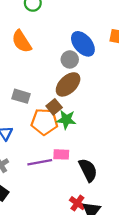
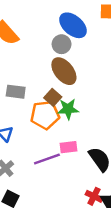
brown ellipse: (68, 84) -> (64, 71), turned -75

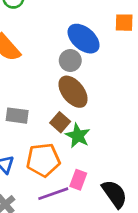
green star: (68, 109) -> (78, 136), turned 30
orange pentagon: (45, 115) -> (43, 160), moved
pink rectangle: (68, 147) -> (78, 180), turned -63

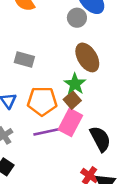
brown ellipse: (73, 92) -> (87, 57), moved
brown square: (60, 122) -> (72, 100), moved
pink rectangle: (78, 180) -> (70, 122), size x1.5

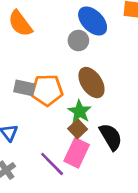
orange pentagon: (42, 101) -> (47, 90), moved
purple line: (47, 132) -> (52, 164), turned 60
black semicircle: (100, 139) -> (111, 137), moved

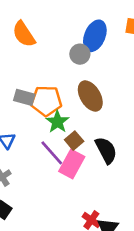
blue ellipse: (93, 21) -> (95, 36), turned 64
green star: (80, 112) -> (57, 122), moved
purple line: (52, 164) -> (52, 153), moved

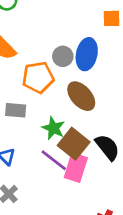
blue ellipse: (95, 36) -> (87, 54), moved
orange pentagon: (46, 101) -> (38, 77), moved
brown square: (74, 141) -> (74, 144), size x1.6

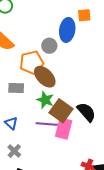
blue ellipse: (87, 54) -> (67, 30), moved
brown ellipse: (81, 96) -> (45, 77), moved
purple line: (54, 160) -> (47, 124), turned -30

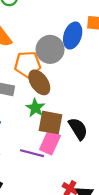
gray circle: (49, 46) -> (50, 49), size x1.6
brown square: (61, 111) -> (51, 123), turned -35
purple line: (47, 124) -> (32, 153), moved

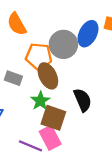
black semicircle: (78, 129) -> (83, 100), moved
pink rectangle: (50, 143) -> (50, 138), turned -60

